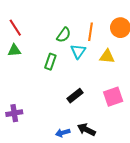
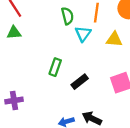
green semicircle: (64, 35) -> (67, 16), turned -49
green rectangle: (50, 62) -> (55, 67), moved

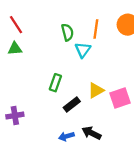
yellow triangle: (114, 39) -> (96, 90), moved, turned -35
black rectangle: (80, 82) -> (72, 105), moved

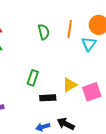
cyan triangle: (83, 50) -> (89, 44), moved
black rectangle: (72, 105) -> (48, 98), turned 35

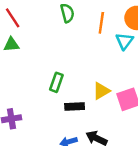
green semicircle: (44, 32) -> (67, 13), moved

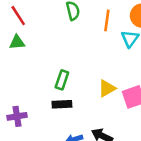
black rectangle: (75, 107) -> (62, 104), moved

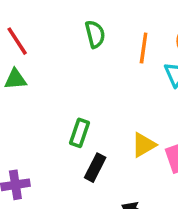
black rectangle: (62, 104) -> (95, 168), moved, turned -60

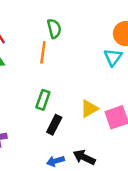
orange line: (144, 48) -> (43, 52), moved

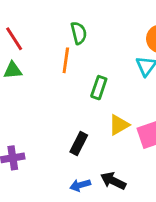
green rectangle: (43, 100) -> (99, 88), moved

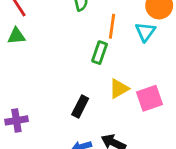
orange line: (66, 60) -> (112, 26), moved

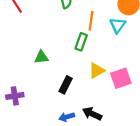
green triangle: (16, 36) -> (41, 57), moved

